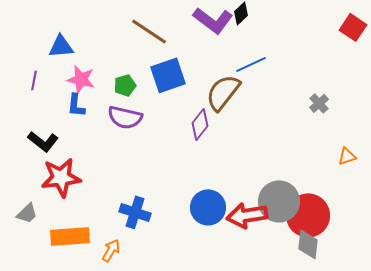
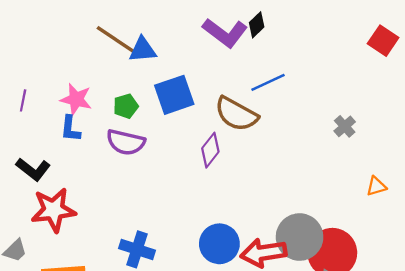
brown line: (149, 31) -> (116, 40), moved
blue triangle: (61, 46) -> (143, 50), moved
brown semicircle: (223, 92) -> (236, 114), turned -99

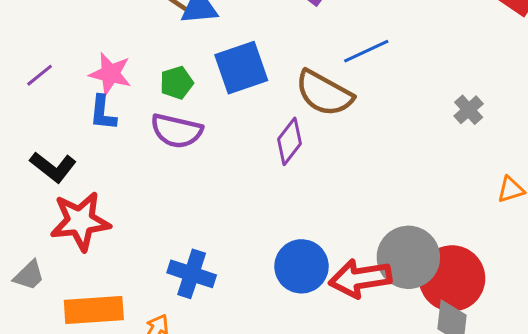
purple line: (23, 100) -> (40, 75), turned 40

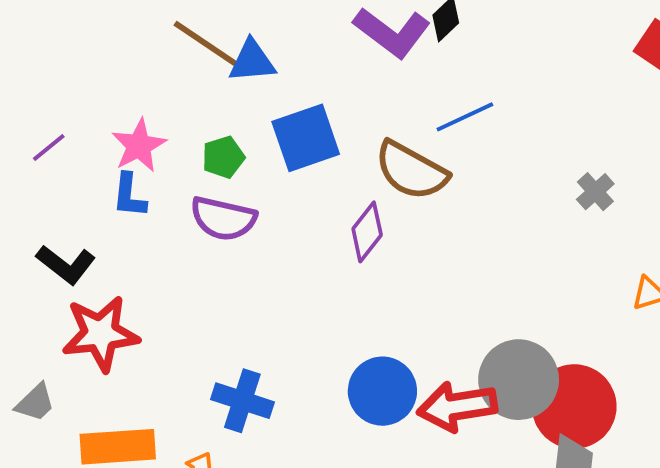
pink star: (110, 74) -> (139, 146), turned 30

